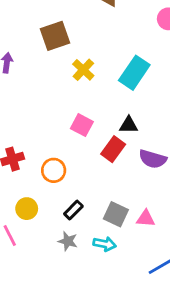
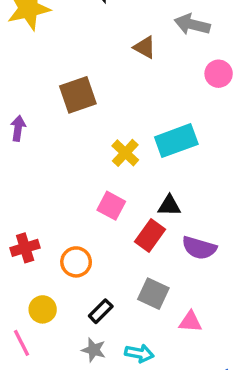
yellow cross: (83, 70) -> (125, 153), moved
cyan rectangle: (134, 73) -> (176, 141), turned 36
gray square: (116, 214) -> (153, 294), moved

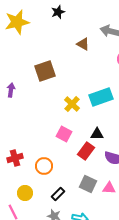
pink triangle: (190, 322) -> (109, 188), moved

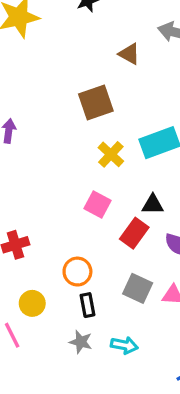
brown square: (45, 71) -> (96, 102), moved
orange circle: (44, 166) -> (77, 272), moved
black rectangle: (58, 194) -> (87, 305), turned -56

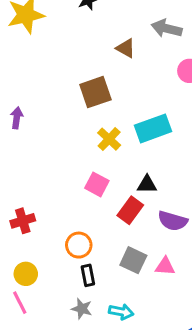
yellow circle: (32, 303) -> (26, 274), moved

